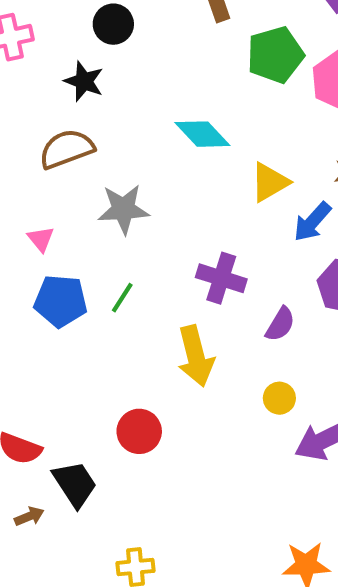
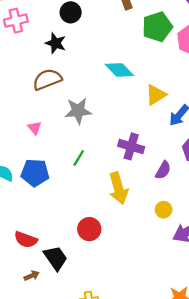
blue pentagon: (61, 301) -> (35, 173), moved

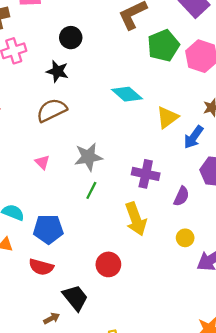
gray star: (78, 111) -> (88, 157), moved
blue pentagon: (35, 173) -> (48, 229), moved
red semicircle: (26, 240) -> (41, 267), moved

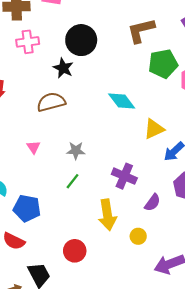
black circle: (71, 38) -> (81, 40), size x1.5
gray star: (88, 157) -> (76, 151), size x0.7
yellow circle: (185, 238) -> (138, 236), moved

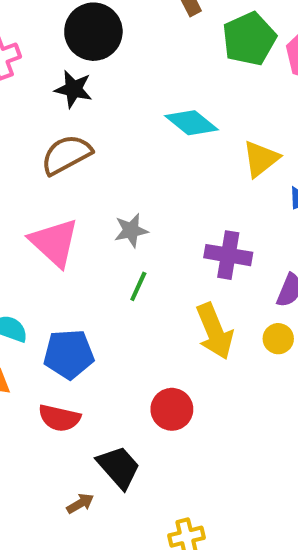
pink triangle: (33, 147) -> (54, 242), size x2.0
yellow circle: (138, 236) -> (278, 339), moved

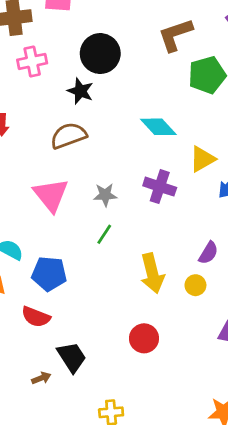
purple cross: (228, 255) -> (160, 187), moved
red circle: (172, 409) -> (144, 338), moved

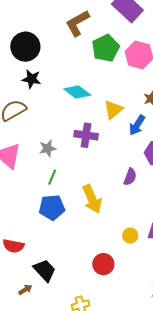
black star: (80, 91) -> (32, 79), moved
blue pentagon: (49, 274) -> (52, 207), moved
yellow circle: (195, 285) -> (130, 236), moved
red circle: (144, 338) -> (103, 264), moved

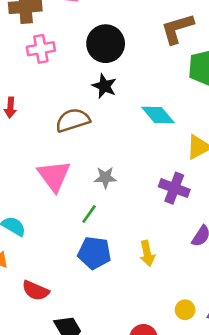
purple cross: (86, 135) -> (174, 188), moved
green line: (52, 177) -> (89, 214), moved
yellow arrow: (92, 199) -> (147, 253), size x0.7

